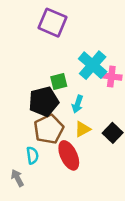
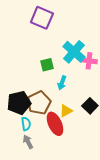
black pentagon: (44, 102) -> (19, 103), moved
yellow triangle: (83, 129) -> (66, 111), moved
gray arrow: (17, 178) -> (28, 142), moved

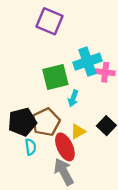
cyan cross: (74, 52) -> (87, 62), turned 30
green square: (47, 65) -> (55, 77), size x1.6
gray arrow: (28, 142) -> (64, 172), moved, size x1.6

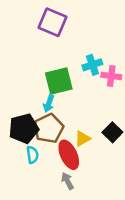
cyan cross: (87, 62) -> (92, 65), size x0.7
cyan arrow: (73, 98) -> (49, 104), moved
gray arrow: (64, 172) -> (67, 181), size x0.6

